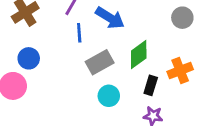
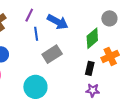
green diamond: (139, 55) -> (92, 38), moved
cyan circle: (109, 96) -> (35, 87), moved, size x1.5

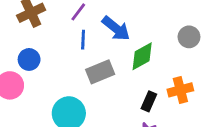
green diamond: (92, 38) -> (142, 56), moved

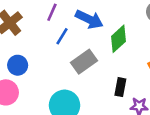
blue line: (83, 40) -> (62, 36), turned 42
black rectangle: (149, 101) -> (120, 87), moved

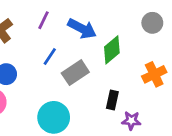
blue line: (62, 36) -> (50, 56), moved

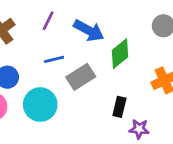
blue line: (50, 56) -> (54, 59), turned 42
cyan circle: (54, 117) -> (40, 105), moved

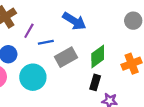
purple line: (48, 21) -> (29, 31), moved
green diamond: (120, 54) -> (98, 56), moved

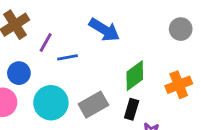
gray rectangle: (66, 57) -> (93, 105), moved

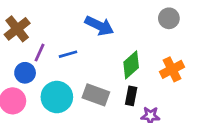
purple line: (46, 43) -> (39, 53), moved
gray rectangle: (93, 105) -> (96, 95), turned 55

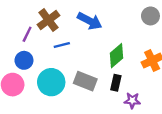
brown cross: (17, 29) -> (48, 20), moved
purple line: (39, 53) -> (27, 34), moved

